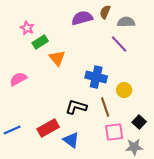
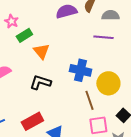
purple line: (119, 44) -> (103, 37), turned -42
yellow circle: (124, 90) -> (108, 83), size x1.5
black L-shape: (76, 107) -> (40, 82), moved

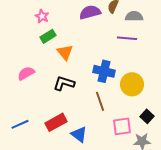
pink star: (11, 21) -> (42, 16), moved
brown line: (89, 100) -> (100, 101), moved

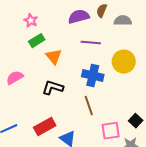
purple line: (127, 38) -> (91, 43), moved
yellow circle: (132, 84) -> (124, 62), moved

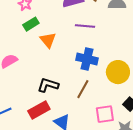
yellow circle: (124, 62) -> (118, 72), moved
black L-shape: (53, 88) -> (48, 85), moved
brown line: (89, 106) -> (83, 89), turned 48

